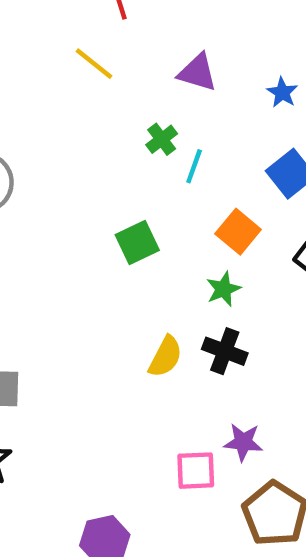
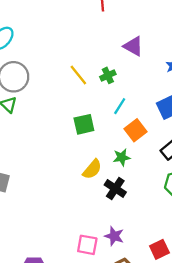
yellow line: (94, 64) -> (78, 75), moved
cyan line: (194, 166) -> (120, 106), moved
yellow semicircle: (165, 357) -> (92, 169), moved

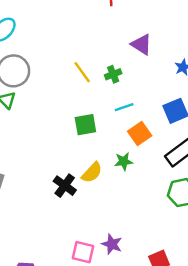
cyan line: (120, 106) -> (124, 107), turned 36
black cross: (115, 188) -> (65, 186), moved

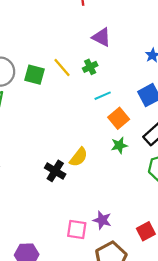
purple triangle: (141, 44) -> (102, 37), moved
green square: (85, 125) -> (35, 75), moved, turned 30
green star: (124, 161) -> (119, 145), moved

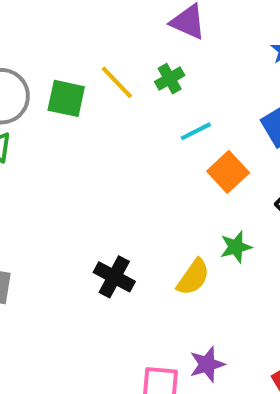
green star: (119, 145) -> (236, 247), moved
yellow semicircle: (79, 157) -> (193, 277), moved
purple star: (102, 220) -> (207, 364), turned -30

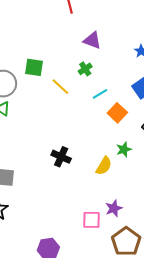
yellow line: (117, 82) -> (60, 87), moved
green square: (66, 98) -> (34, 67), moved
black cross: (114, 277) -> (61, 157), moved

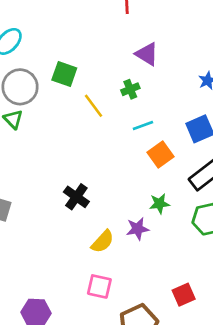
yellow semicircle: (104, 166) -> (103, 241), moved
purple star: (114, 208) -> (138, 229), moved

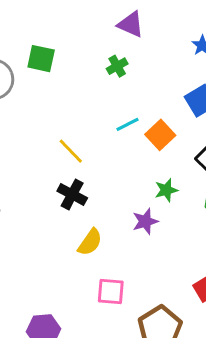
yellow line: (94, 106) -> (71, 151), moved
cyan line: (143, 125) -> (127, 124), moved
yellow semicircle: (103, 241) -> (90, 242), moved

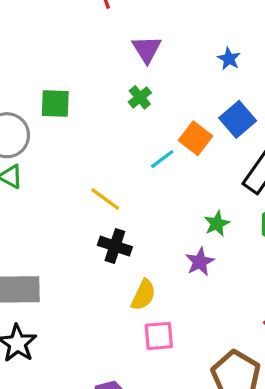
purple triangle: (131, 24) -> (147, 49), turned 44
orange square: (160, 135) -> (196, 138), moved
pink square: (111, 292) -> (159, 336), moved

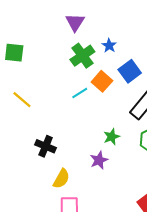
blue star: (229, 59) -> (109, 46), moved
green cross: (140, 97) -> (82, 56), moved, size x1.6
yellow line: (105, 199) -> (22, 100), moved

